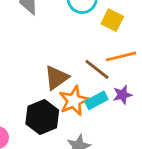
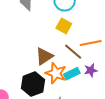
yellow square: (112, 20) -> (64, 26), moved
orange star: (74, 101) -> (56, 73), turned -30

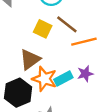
yellow square: (64, 26) -> (43, 29), moved
brown line: (73, 52) -> (67, 24), moved

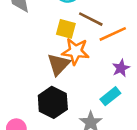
cyan rectangle: (63, 78) -> (110, 96), moved
orange star: (44, 79) -> (76, 51), moved

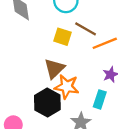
orange star: (76, 51) -> (67, 87), moved
cyan rectangle: (110, 96) -> (100, 99), turned -36

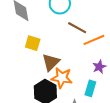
yellow square: (63, 37) -> (33, 43), moved

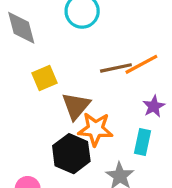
brown line: (77, 28) -> (116, 68), moved, turned -36
yellow square: (33, 43) -> (44, 78), turned -35

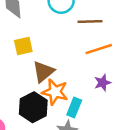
brown line: (116, 68) -> (90, 21), moved
cyan rectangle: (143, 142) -> (74, 108), moved

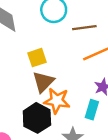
yellow square: (23, 46) -> (37, 58), moved
cyan rectangle: (74, 108) -> (92, 110), moved

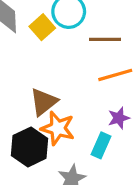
yellow square: (37, 58) -> (42, 27), moved, turned -30

